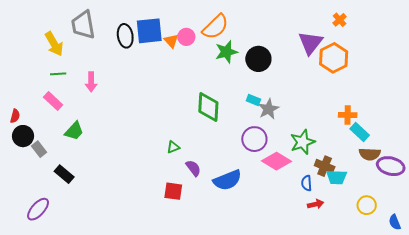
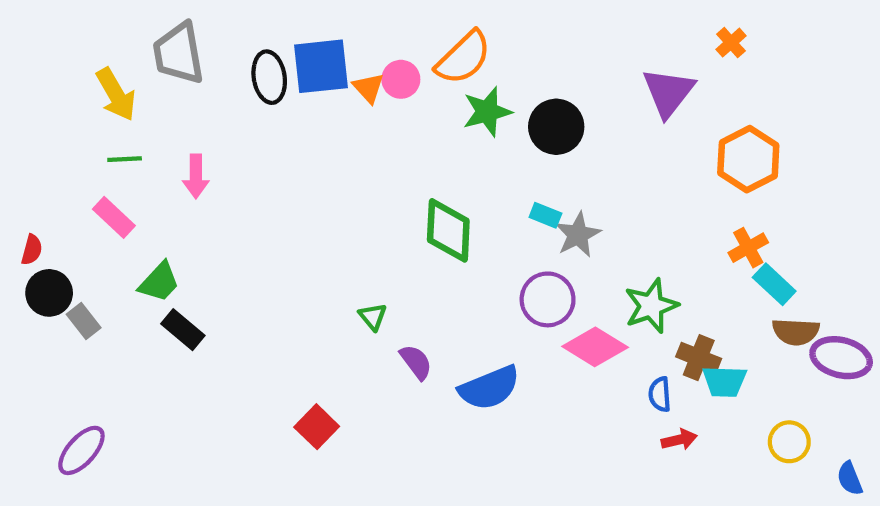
orange hexagon: (334, 58) -> (748, 159), moved
orange cross: (348, 115) -> (748, 248), turned -30
green triangle: (173, 147) -> (373, 317), turned -48
black rectangle: (64, 174) -> (183, 330), moved
red square: (173, 191) -> (317, 427), moved, turned 36

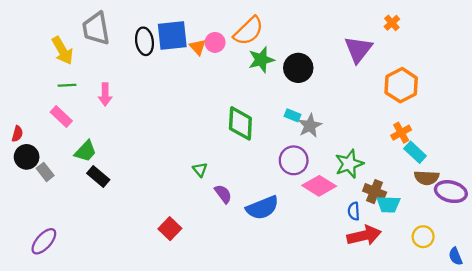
red arrow: (679, 440) -> (364, 236), size x1.8

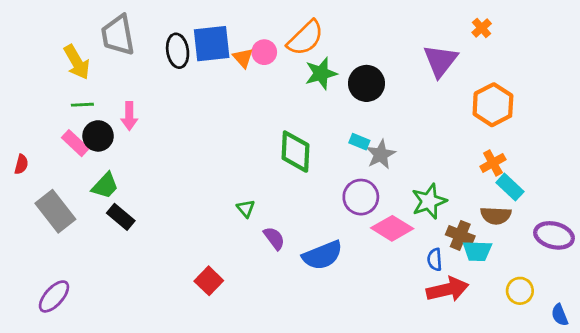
black circle: (27, 157) -> (98, 136), moved
gray rectangle: (45, 172) -> (55, 211), size x1.8
brown semicircle: (427, 178) -> (496, 216), moved

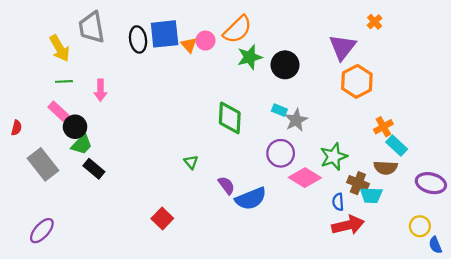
orange hexagon: (493, 105) -> (357, 81), moved
black circle: (98, 136) -> (75, 127), moved
purple semicircle: (274, 238) -> (226, 185), moved
yellow circle: (520, 291) -> (420, 226), moved

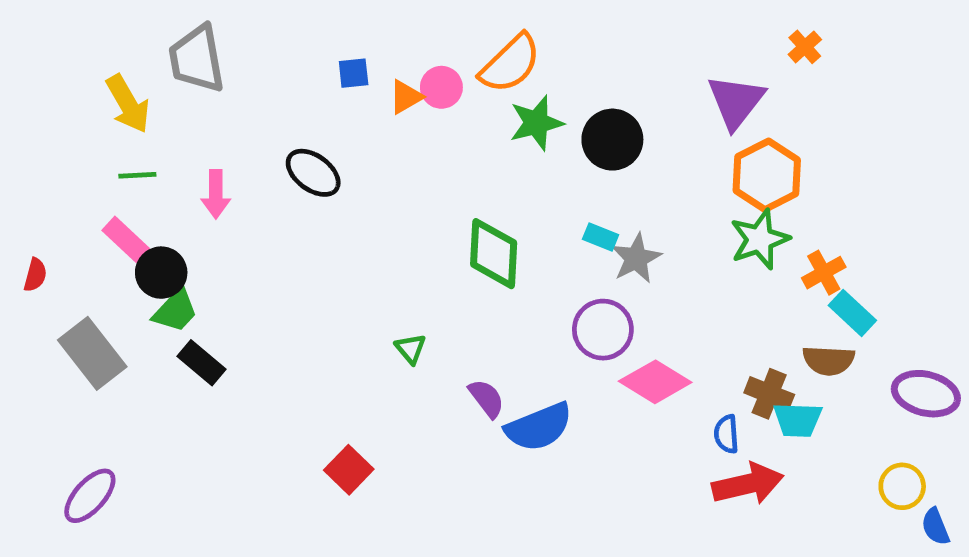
blue square: (165, 34) -> (354, 73), size x0.5
black ellipse: (138, 39) -> (313, 173), moved, turned -45
orange triangle: (189, 45) -> (406, 97), turned 42
green star: (334, 157) -> (760, 239), moved

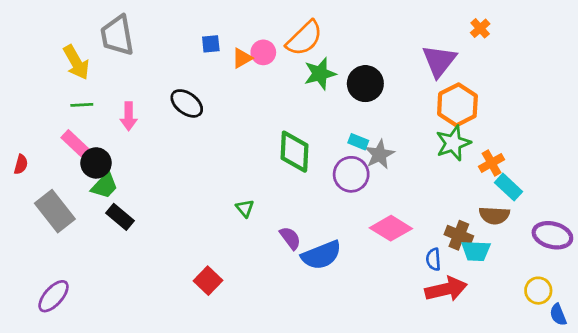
purple circle: (603, 330) -> (351, 174), moved

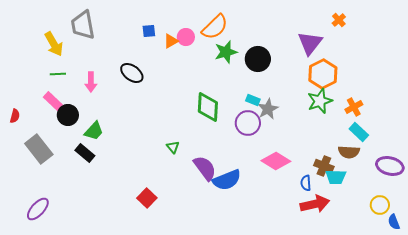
orange cross: (491, 163) -> (354, 107), moved
green trapezoid: (105, 186) -> (94, 131), moved
purple semicircle: (290, 238) -> (205, 168), size x1.5

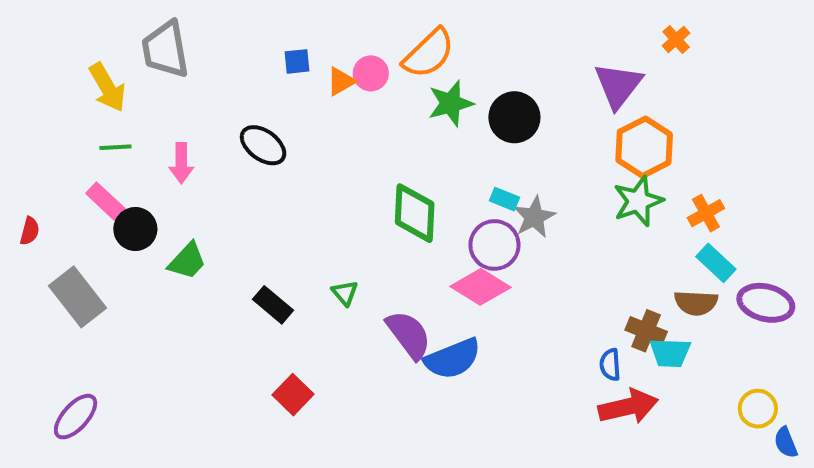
black rectangle: (85, 153) -> (273, 305), moved
pink diamond: (276, 161) -> (481, 287), moved
purple ellipse: (390, 166) -> (766, 303), moved

